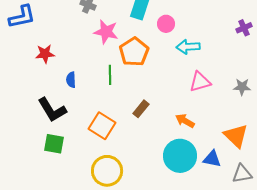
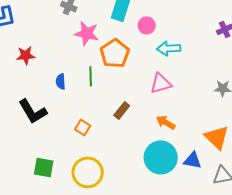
blue semicircle: (71, 80) -> (61, 81), moved
pink triangle: (200, 82) -> (161, 83), moved
orange square: (102, 126) -> (83, 127), size x0.6
green square: (54, 144) -> (44, 167), moved

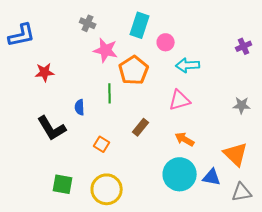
blue semicircle: (61, 81) -> (80, 107), moved

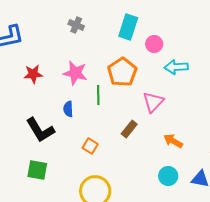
pink star: (106, 50) -> (75, 73), moved
pink triangle: (180, 100) -> (153, 102), moved, turned -30
cyan circle: (180, 174) -> (168, 176), size x0.6
green square: (63, 184) -> (37, 170), moved

